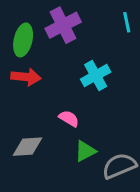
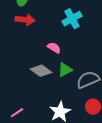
gray diamond: (28, 147) -> (41, 71), moved, turned 40

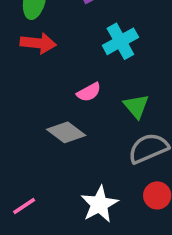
pink semicircle: (54, 48) -> (89, 92), turned 120
green triangle: (65, 70) -> (136, 106), moved, turned -42

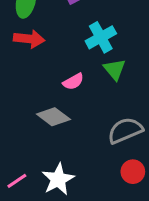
green triangle: (136, 106) -> (115, 69), moved
white star: (99, 204) -> (58, 179), moved

